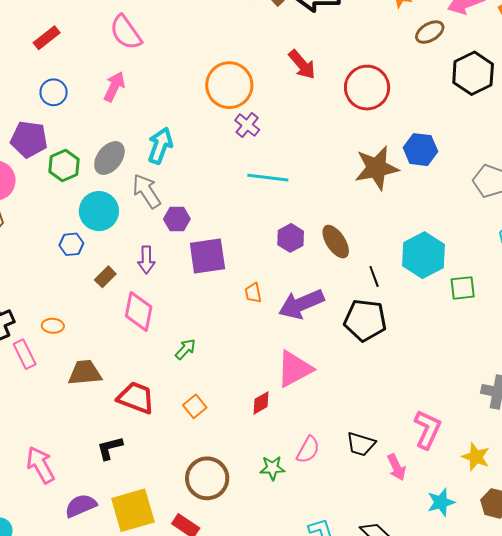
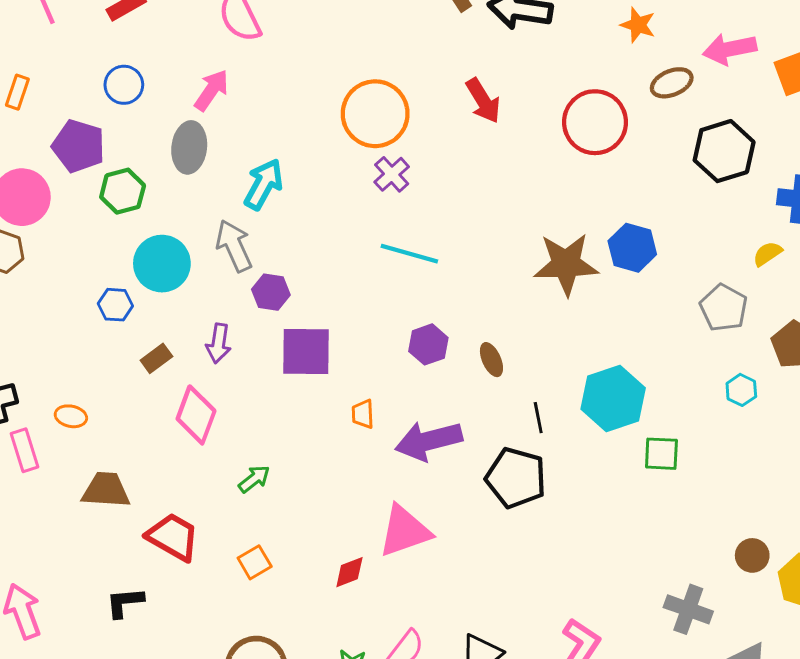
red circle: (367, 88) -> (595, 122), moved
gray ellipse: (109, 158) -> (189, 147), moved, turned -40
brown ellipse: (336, 242) -> (491, 360), size x0.7

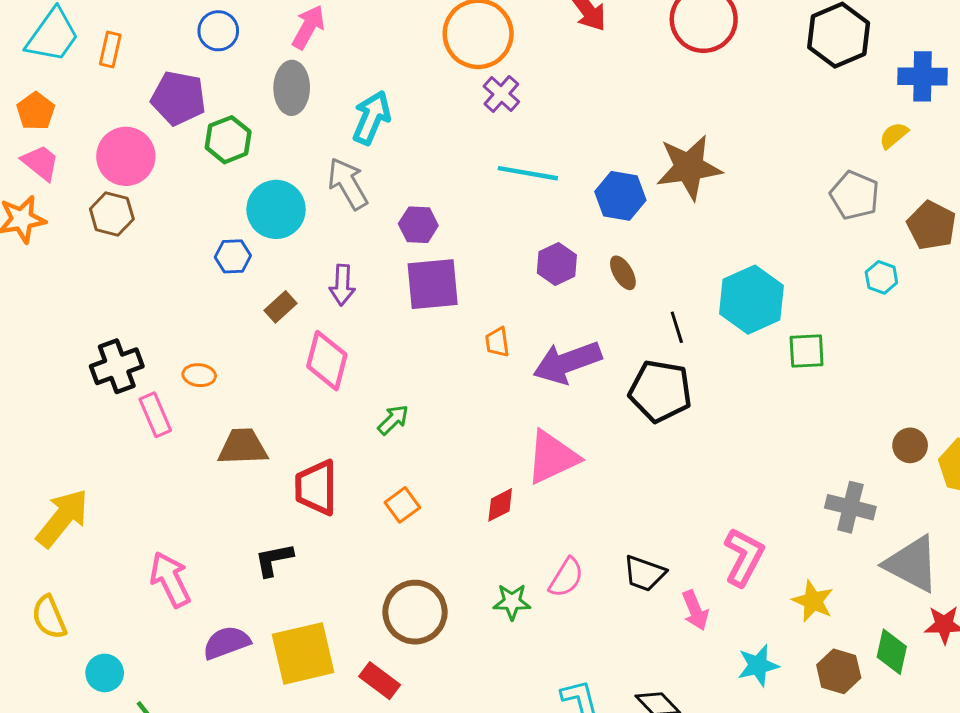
blue hexagon: (632, 248) -> (620, 196), moved
purple hexagon: (271, 292) -> (418, 225), moved
red trapezoid: (173, 537) -> (316, 488), turned -114

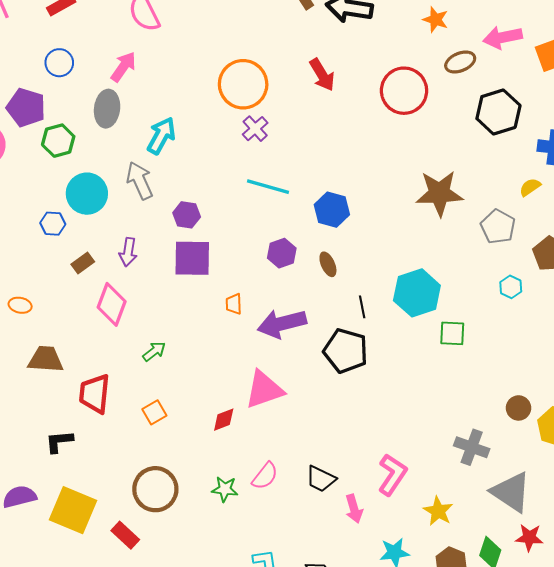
brown star: (689, 167) -> (439, 193), moved
yellow square: (303, 653) -> (73, 510), turned 30

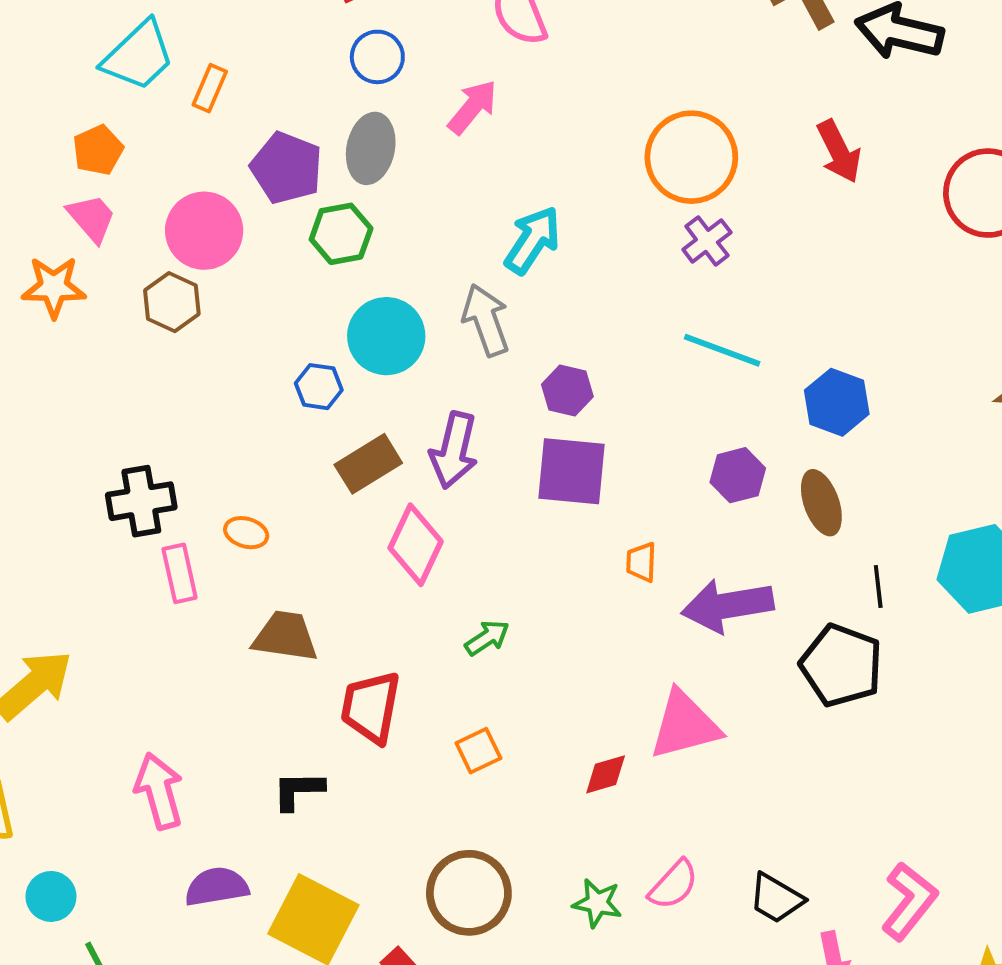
blue circle: (59, 63) -> (377, 57), moved
gray ellipse: (107, 109) -> (371, 148), moved
purple arrow: (128, 252) -> (454, 450), size x1.4
brown rectangle: (83, 263) -> (368, 464), size x1.5
brown ellipse: (328, 264) -> (821, 503), size x1.4

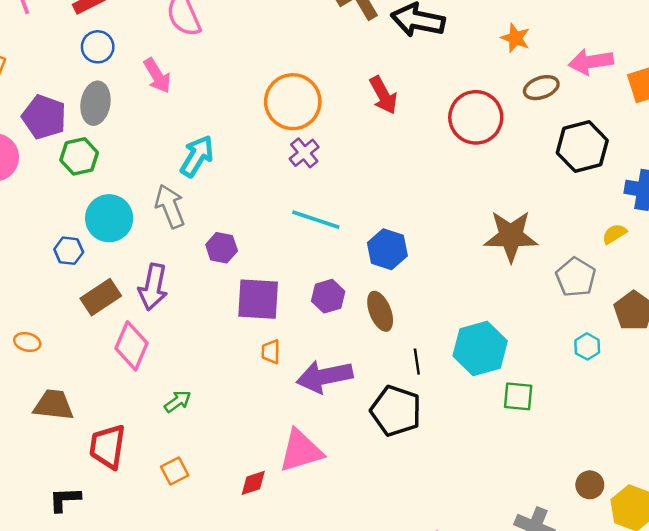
pink arrow: (473, 107) -> (157, 76), turned 111
purple square: (571, 471) -> (258, 299), moved

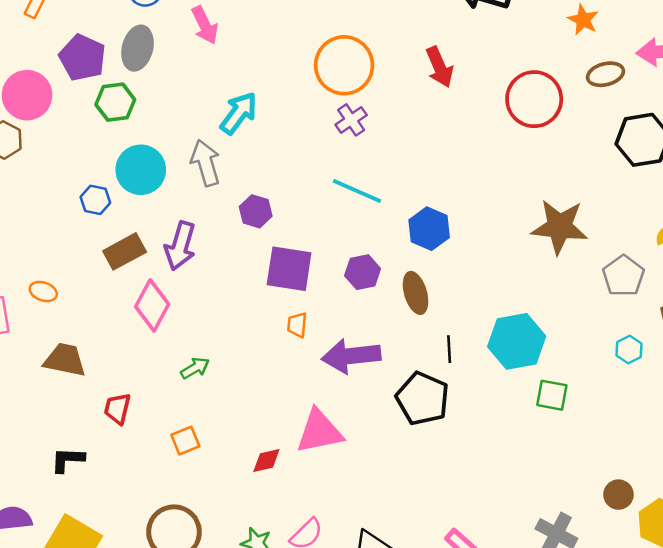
red trapezoid: (108, 447) -> (117, 409), size x0.7

